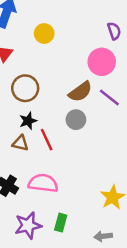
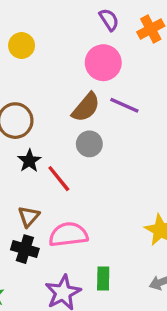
brown triangle: (20, 143) -> (29, 216), moved, turned -48

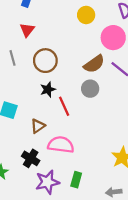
yellow circle: (22, 45) -> (86, 15), moved
black cross: (25, 249) -> (31, 158), moved

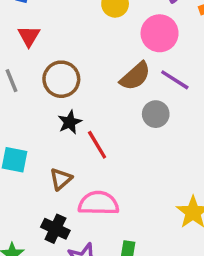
gray circle: (90, 89) -> (156, 114), moved

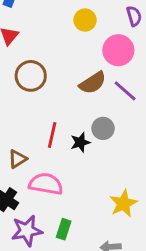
gray circle: (156, 114) -> (103, 128), moved
black star: (70, 122) -> (80, 142), moved
red line: (97, 145) -> (52, 135), turned 35

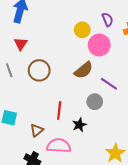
yellow circle: (85, 20) -> (82, 30), moved
purple line: (125, 91) -> (109, 84), moved
black star: (80, 142) -> (79, 125), moved

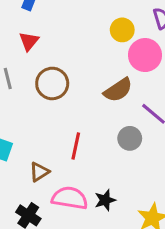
black star: (79, 125) -> (105, 200), moved

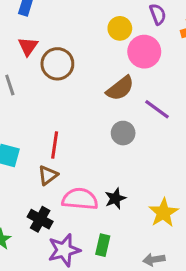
brown circle: (52, 83) -> (57, 64), moved
gray circle: (130, 138) -> (123, 133), moved
red line: (76, 146) -> (55, 145), moved

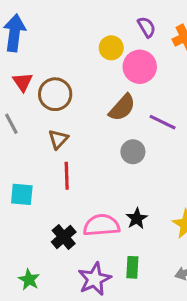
brown triangle: (48, 175) -> (58, 139), moved
black cross: (40, 219) -> (64, 237), moved, turned 30

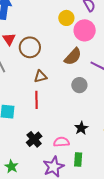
brown triangle: (58, 139) -> (41, 77), moved, turned 32
pink semicircle: (101, 225) -> (61, 142), moved, size x0.7

